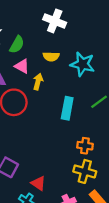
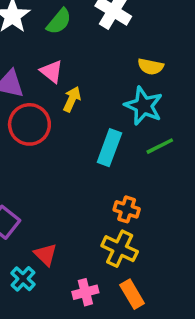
green semicircle: (17, 45) -> (59, 21), moved
yellow semicircle: (51, 57) -> (151, 67), moved
cyan star: (83, 64) -> (144, 106), moved

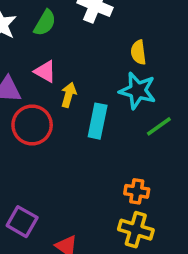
yellow semicircle: (151, 67) -> (138, 52), turned 80
cyan rectangle: (109, 148) -> (98, 121), moved

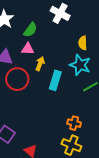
green semicircle: (45, 23) -> (30, 30), moved
pink triangle: (45, 71) -> (28, 49), turned -32

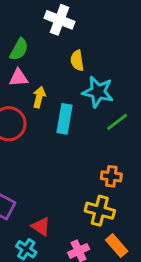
yellow semicircle: (83, 43) -> (77, 61), moved
orange cross: (74, 123) -> (111, 176), moved

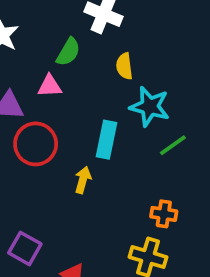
green semicircle: (19, 49) -> (68, 52), moved
yellow arrow: (39, 97) -> (83, 180), moved

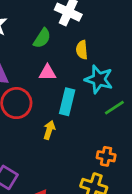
pink triangle: (50, 86) -> (47, 73), moved

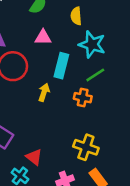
green line: (114, 108) -> (95, 75), moved
orange cross: (106, 156) -> (83, 98), moved

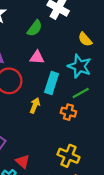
yellow semicircle: (76, 16) -> (85, 39), moved, turned -40

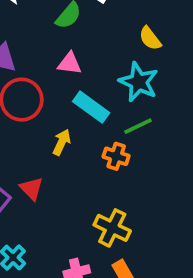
cyan rectangle: (52, 83) -> (91, 107), turned -75
red triangle: (23, 161) -> (31, 189), moved

